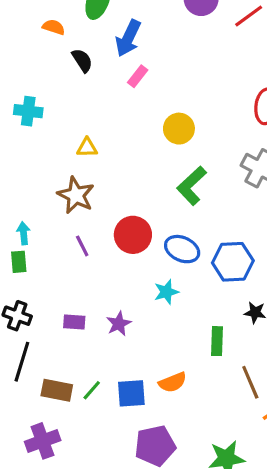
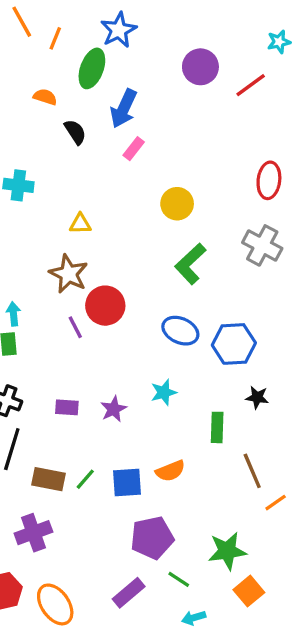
red circle: (133, 235) -> (105, 306), moved
cyan star: (166, 292) -> (164, 392), moved

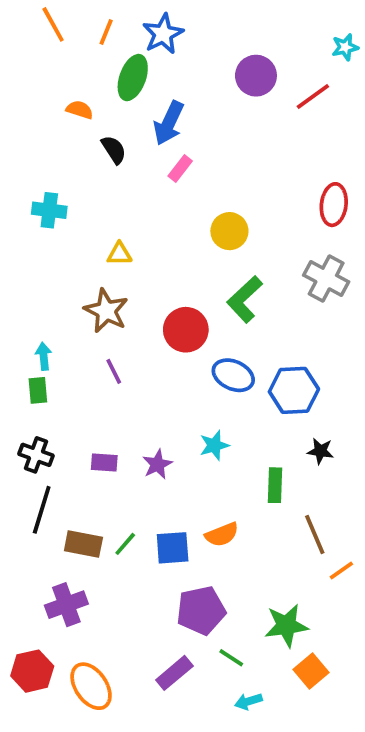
orange line: (55, 38) -> (106, 32), moved
red circle: (105, 306) -> (186, 330), moved

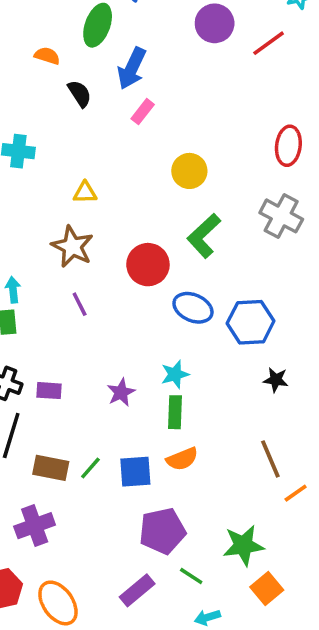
purple rectangle: (104, 462) -> (49, 391), moved
green rectangle: (275, 485) -> (175, 412), moved

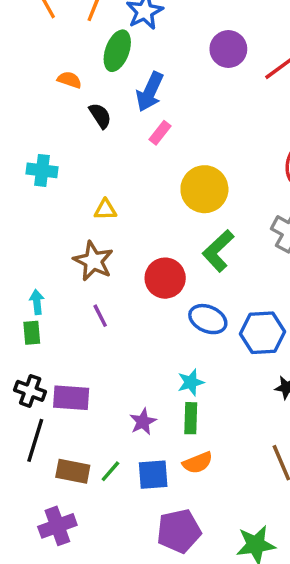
yellow circle: (189, 171) -> (204, 189), size x1.4
purple rectangle: (49, 391) -> (71, 398), size x1.5
purple star: (121, 392) -> (143, 422), moved

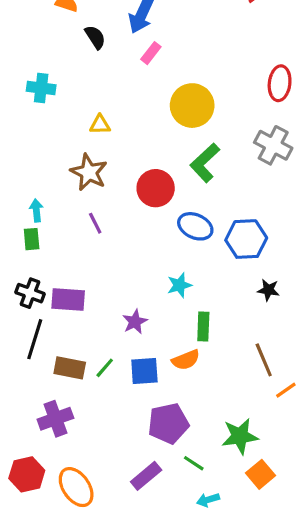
green rectangle: (191, 418) -> (203, 326), moved

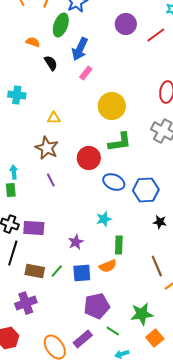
green L-shape: (205, 163) -> (120, 142), turned -145
orange ellipse: (76, 487) -> (55, 347), moved

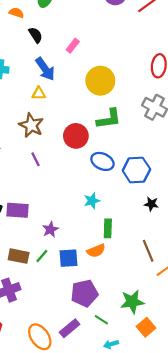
blue arrow: (80, 49) -> (45, 69), moved, turned -60
purple star: (76, 242) -> (50, 229), moved

